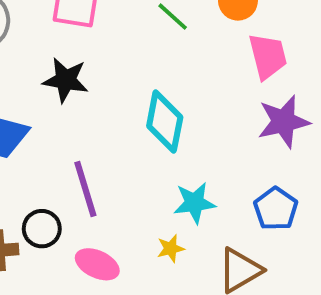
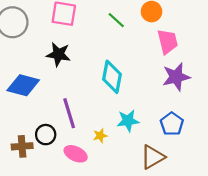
yellow star: (171, 248) -> (100, 136), moved

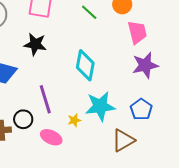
cyan star: (128, 121) -> (100, 106), size x1.4

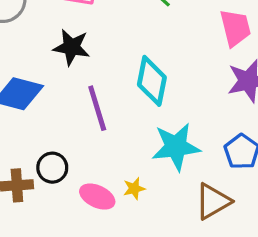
purple line: (45, 99) -> (97, 108), moved
yellow star: (74, 120) -> (134, 188), moved

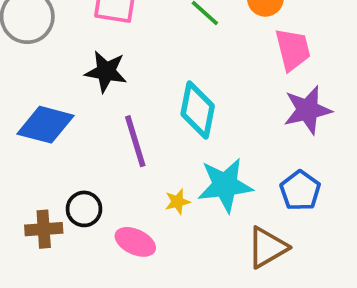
yellow star: (134, 188) -> (177, 202), moved

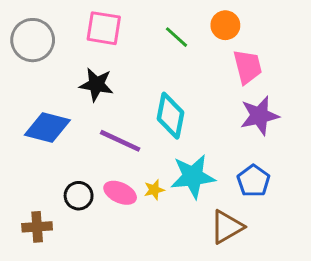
purple line: (135, 141) -> (120, 141), turned -48
brown cross: (44, 229) -> (37, 227), moved
pink ellipse: (135, 242) -> (120, 193), moved

